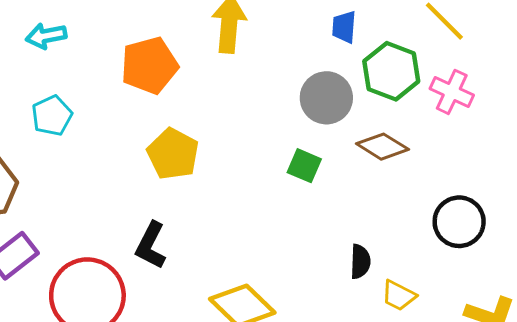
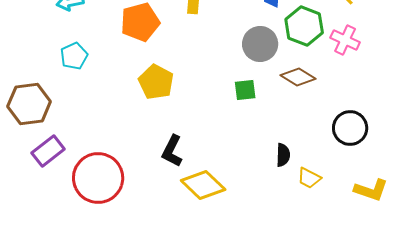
green square: (304, 166) -> (245, 90), turned -30
black L-shape: (151, 245) -> (172, 151), moved

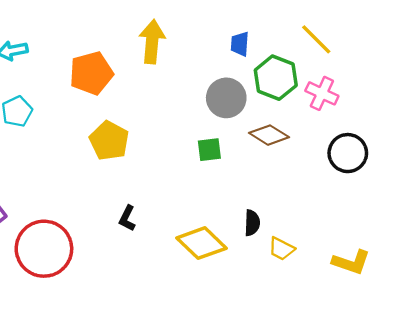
black circle: (350, 128) -> (348, 153), moved
black L-shape: (172, 151) -> (127, 218), size x0.7
yellow diamond: (203, 185) -> (201, 243), moved

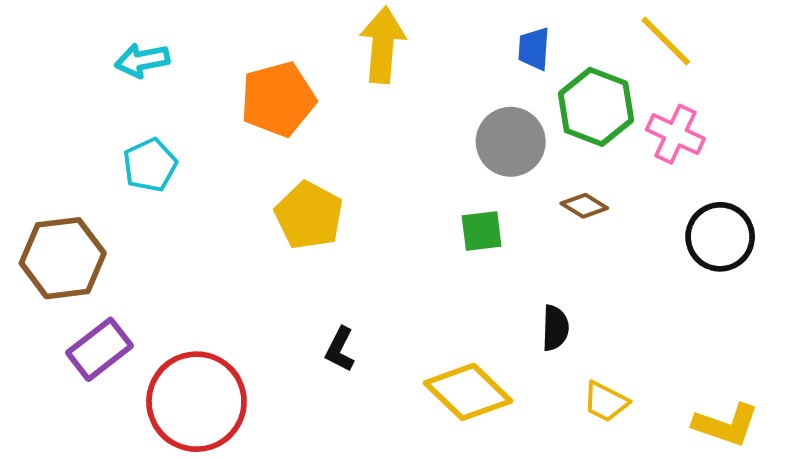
brown diamond: (269, 135) -> (584, 206), size x0.7
black semicircle: (252, 223) -> (555, 328), moved

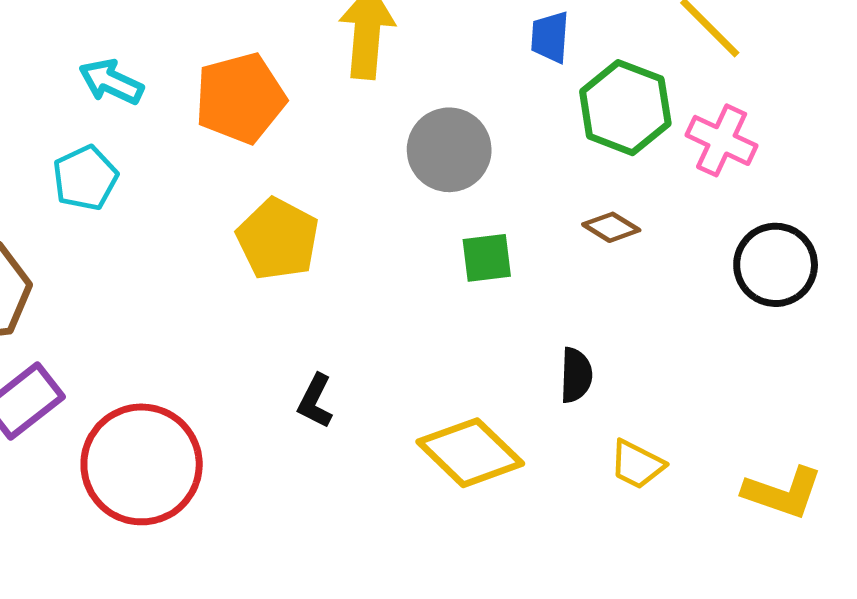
cyan arrow: (142, 60) -> (111, 82), moved, turned 36
gray circle: (511, 142) -> (449, 150), moved

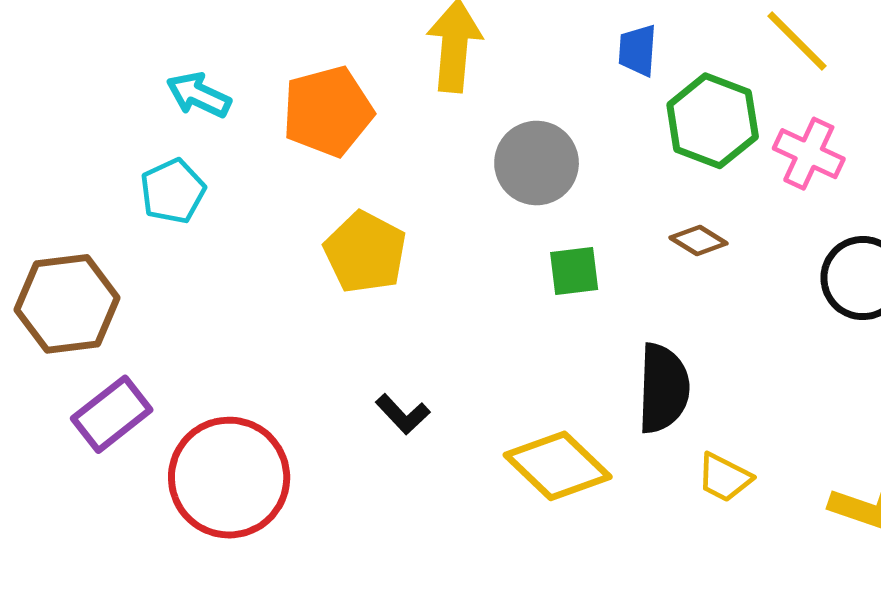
black semicircle: (576, 375) -> (663, 388), size x1.6
black L-shape: (315, 401) -> (403, 414), turned -70

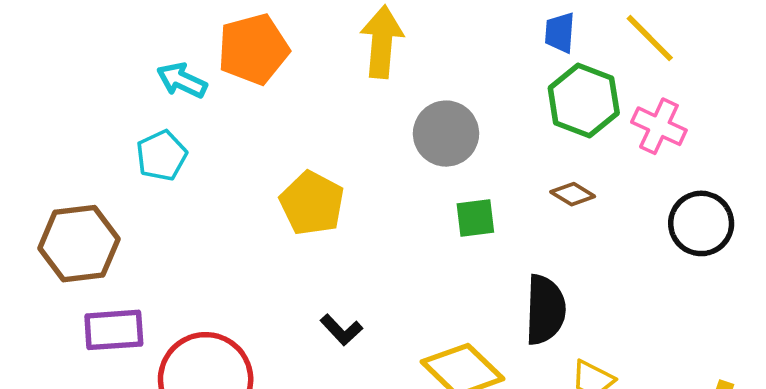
blue trapezoid: (637, 50) -> (560, 33), moved
orange pentagon: (328, 111) -> (253, 49), moved
purple rectangle: (112, 414) -> (114, 330), turned 34

